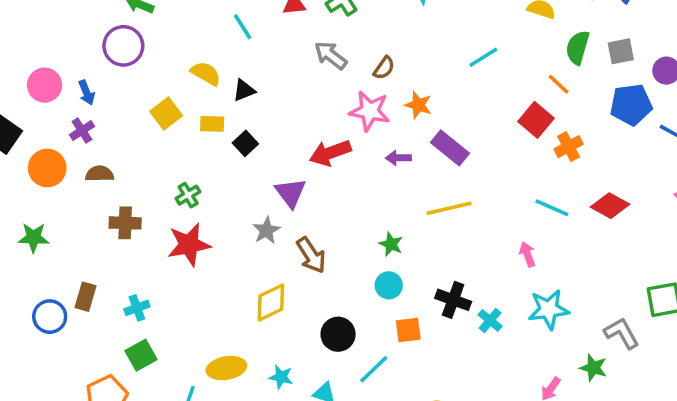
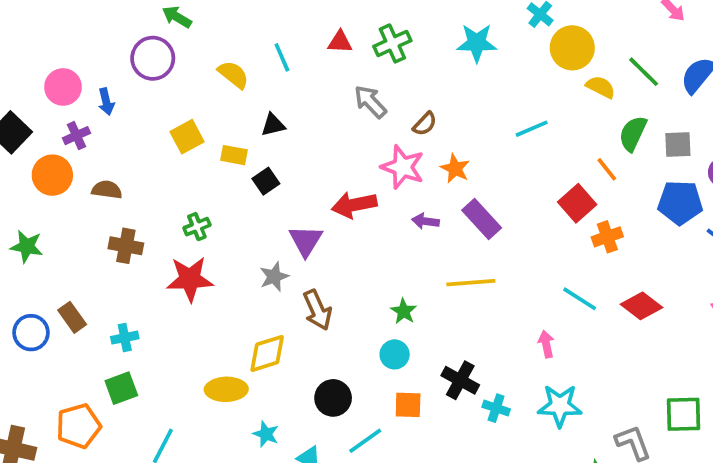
yellow semicircle: (206, 73) -> (233, 75), moved
purple cross: (82, 131) -> (76, 136), moved
brown rectangle: (86, 297) -> (72, 317), turned -60
cyan cross: (490, 320) -> (496, 408), turned -30
yellow ellipse: (226, 368) -> (226, 389), moved

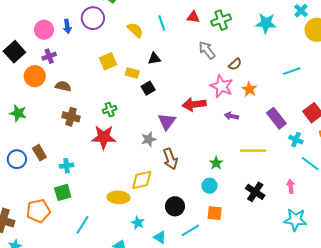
blue arrow: (106, 102) -> (67, 26), moved
purple rectangle: (482, 219) -> (276, 118), moved
black cross: (460, 380) -> (255, 192), moved
cyan cross: (496, 408) -> (296, 140), moved

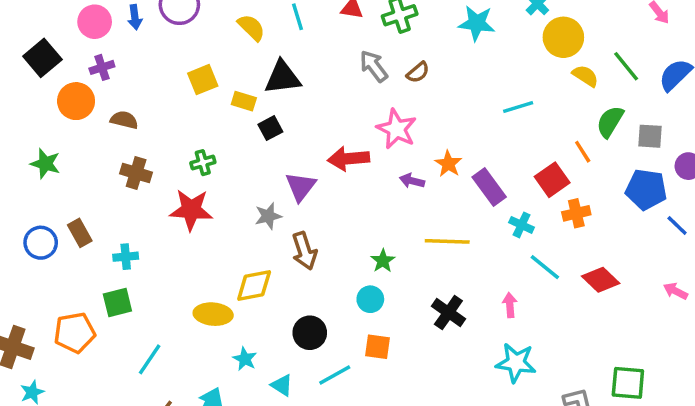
black triangle: (154, 59) -> (283, 77), size x1.6
brown semicircle: (235, 64) -> (418, 72), moved
orange star: (249, 89) -> (448, 164), moved

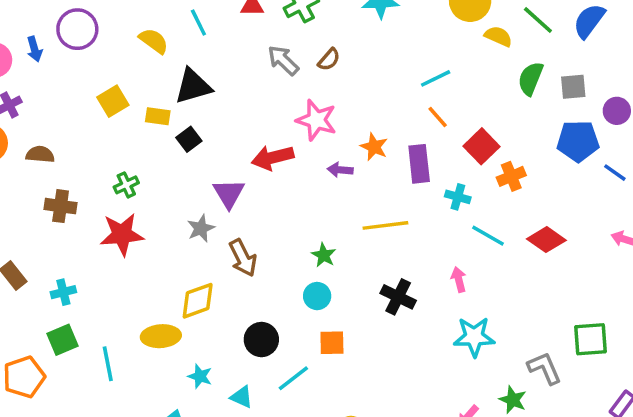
orange line: (583, 152) -> (438, 117), moved
purple rectangle: (489, 187) -> (419, 164), turned 39
cyan line: (150, 359) -> (108, 364), moved, turned -36

